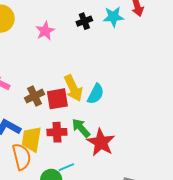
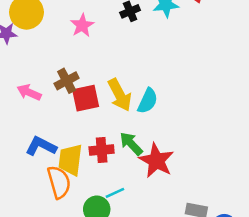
brown cross: (35, 96) -> (67, 81), moved
red square: (57, 99) -> (86, 98), moved

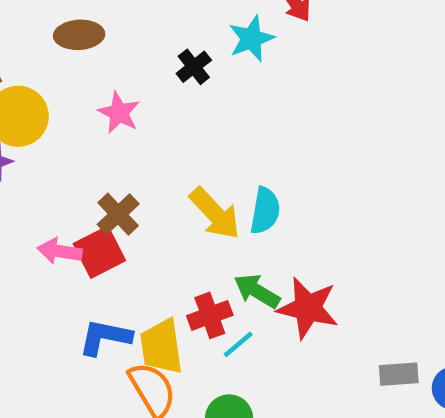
red square: (86, 98) -> (99, 252), moved
cyan line: (115, 193) -> (238, 344), moved

